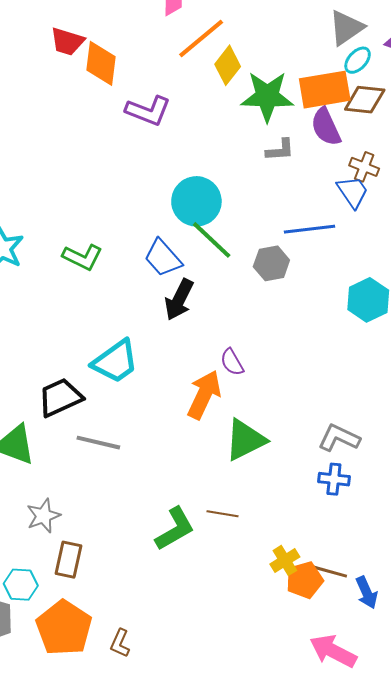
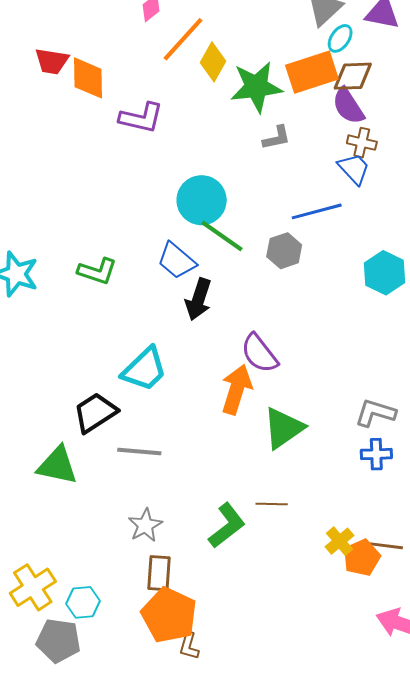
purple semicircle: (326, 127) -> (348, 106), moved
purple semicircle: (232, 362) -> (259, 353), size x1.5
gray star: (43, 516) -> (145, 525), moved
brown rectangle: (69, 560) -> (159, 573), moved
orange pentagon: (64, 628) -> (169, 615), moved

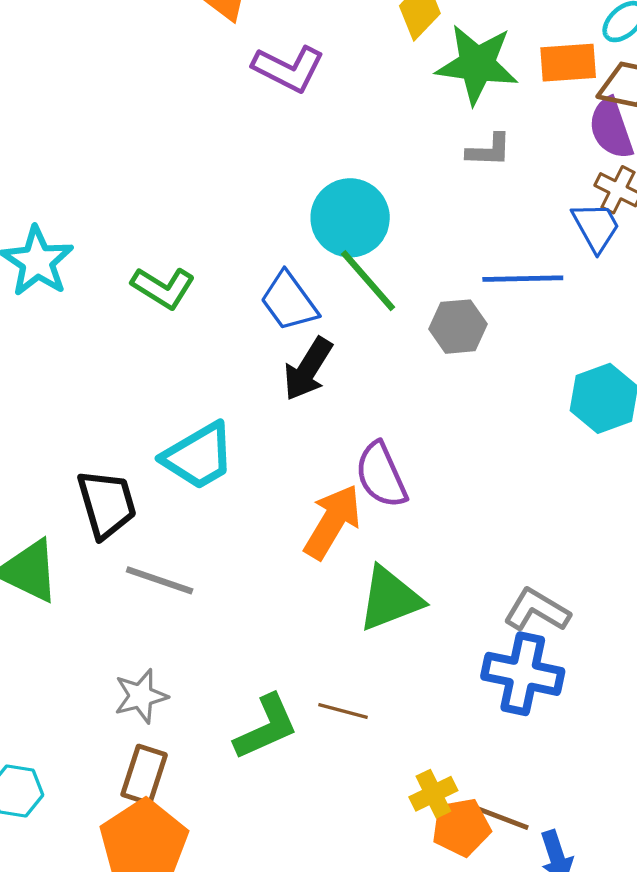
orange rectangle: (312, 72) -> (568, 63), size x0.7
black trapezoid: (95, 413) -> (107, 504), turned 93
blue cross: (376, 454) -> (523, 674), size x1.6

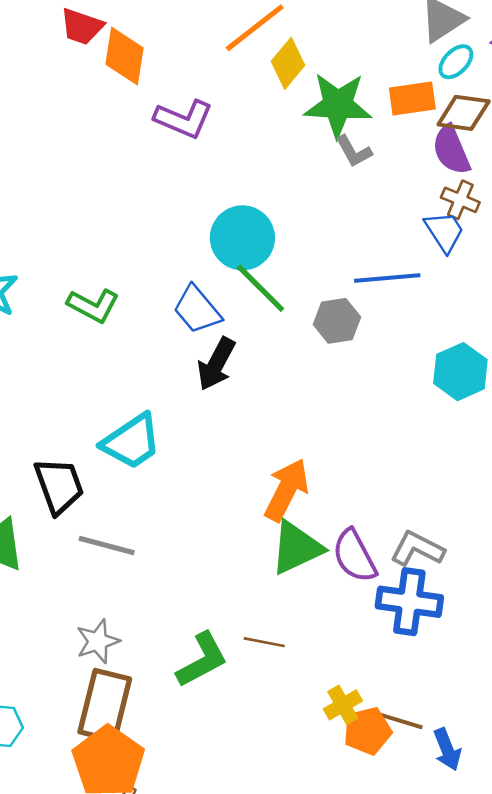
gray L-shape: (489, 150) -> (354, 151), moved, turned 63
purple semicircle: (381, 475) -> (355, 556), moved
orange arrow: (332, 522) -> (286, 490), moved
brown rectangle: (144, 775) -> (105, 705), size x1.5

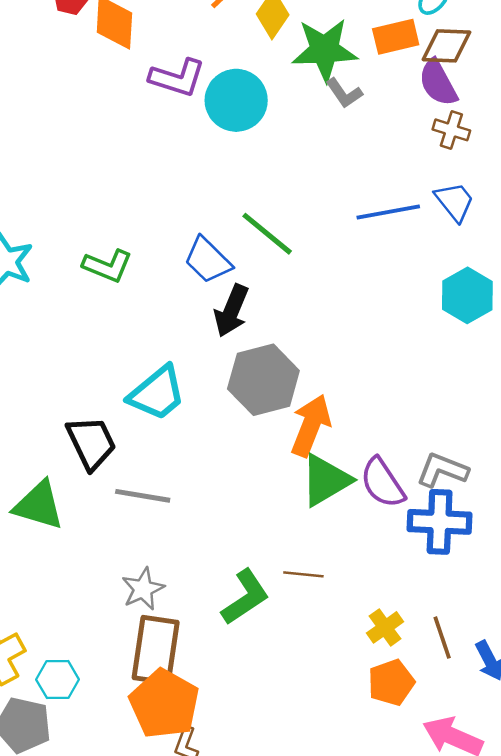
blue trapezoid: (444, 232) -> (455, 202), moved
cyan circle: (242, 238) -> (236, 100), moved
gray hexagon: (337, 321) -> (263, 380), moved, size x1.6
brown line: (401, 721) -> (442, 638), turned 60
orange pentagon: (367, 731) -> (391, 683), moved

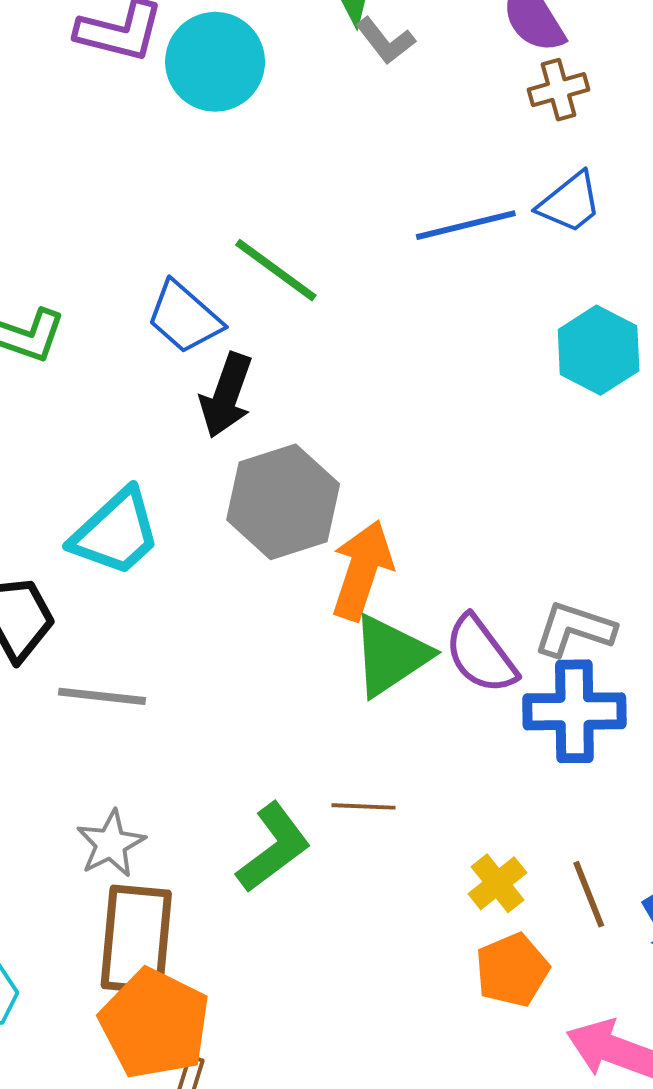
brown cross: (451, 130) -> (559, 90), turned -30
blue trapezoid: (455, 202) -> (570, 203), turned 93

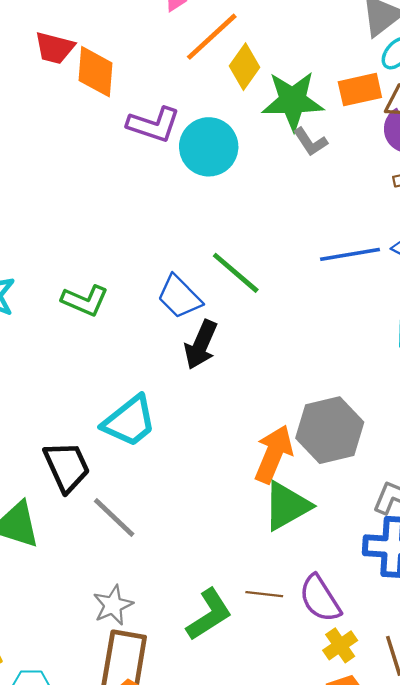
gray hexagon: (283, 502) -> (330, 430), moved
purple semicircle: (481, 655) -> (320, 599), moved
gray line: (102, 696) -> (114, 518), turned 33

